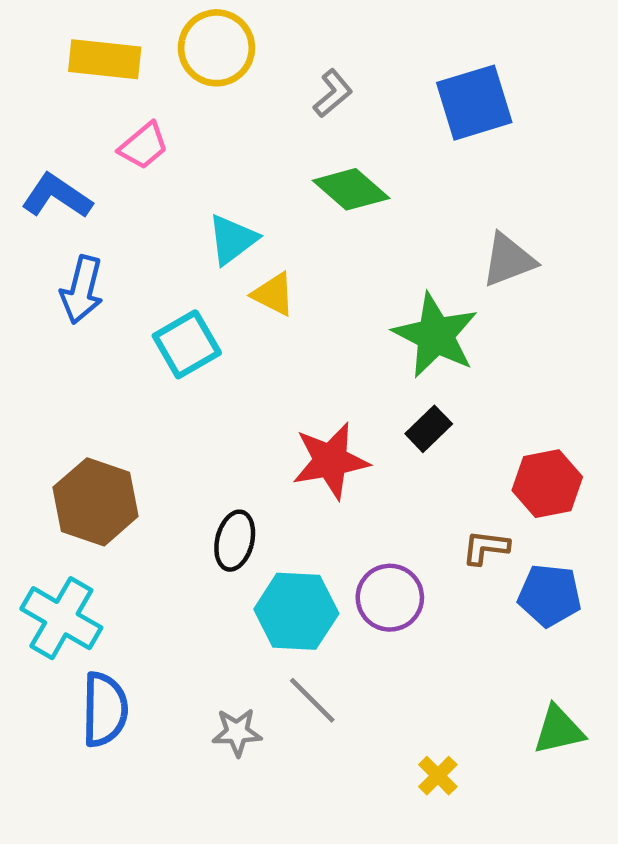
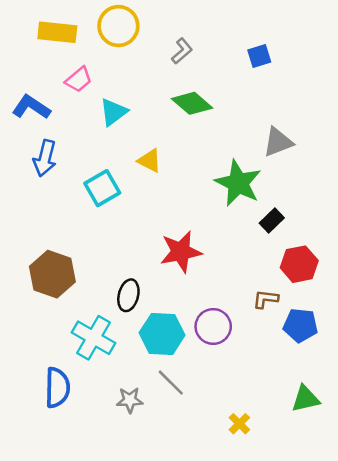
blue square: (474, 103) -> (259, 56), size x0.6
cyan triangle: (232, 239) -> (113, 112), moved
black rectangle: (429, 429) -> (272, 221), moved
cyan cross: (61, 618) -> (93, 338), moved

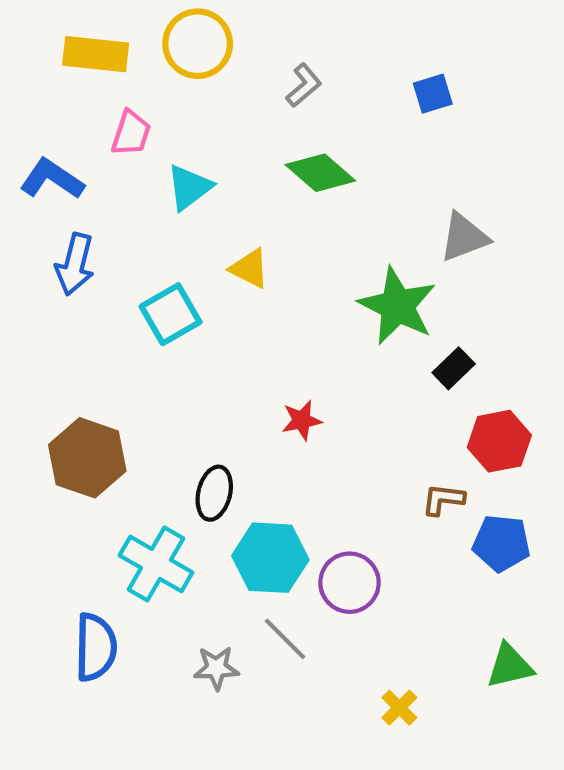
pink trapezoid: (79, 80) -> (131, 133), turned -32
red star: (181, 252) -> (302, 420), size x0.6
purple circle: (213, 326) -> (350, 583), moved

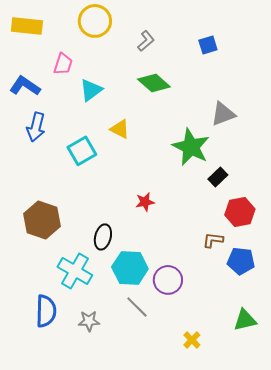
yellow rectangle: (96, 54) -> (27, 26), moved
gray star: (216, 668) -> (89, 321), moved

